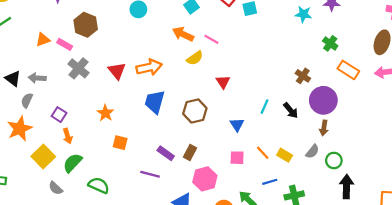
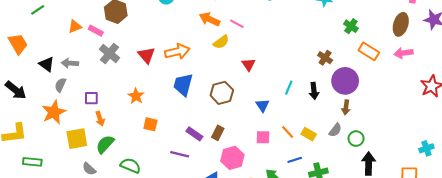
black arrow: (291, 110) -> (314, 91), turned 35
purple square: (59, 115) -> (91, 98), turned -32
yellow square: (43, 157) -> (77, 139), turned 35

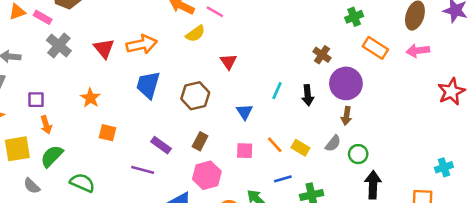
green cross: (351, 26) -> (354, 17), turned 32
brown rectangle: (218, 133) -> (200, 141), moved

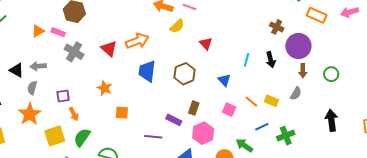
purple rectangle: (161, 145) -> (174, 120), moved
pink square: (245, 151) -> (229, 110), turned 32
green circle: (358, 154) -> (331, 74), moved

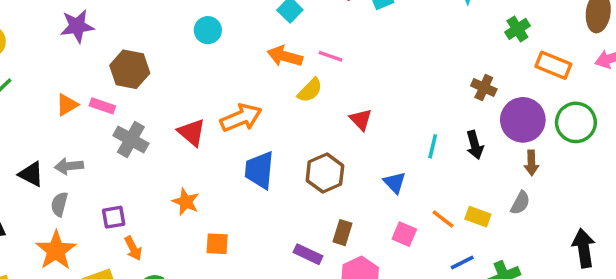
green circle: (331, 74) -> (576, 122), moved, size x1.5

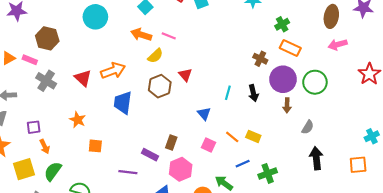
cyan circle: (208, 30) -> (95, 17), size x1.5
orange rectangle: (553, 65) -> (290, 48), moved
brown hexagon: (325, 173) -> (160, 86), moved
gray semicircle: (520, 203) -> (308, 127), moved

